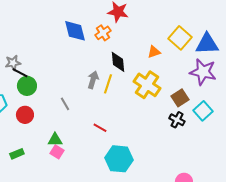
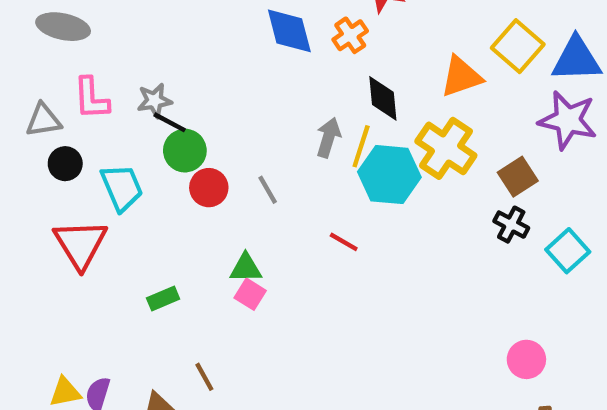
orange triangle: (154, 52) -> (461, 77), size x1.5
cyan square: (203, 111) -> (568, 251), moved
red circle: (25, 115) -> (209, 188), moved
cyan hexagon: (119, 159) -> (389, 175), moved

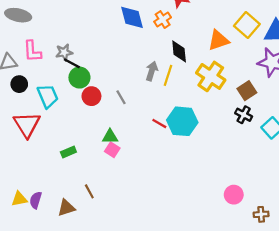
cyan hexagon: (389, 175) -> (182, 121), moved
pink circle: (526, 359) -> (234, 195), moved

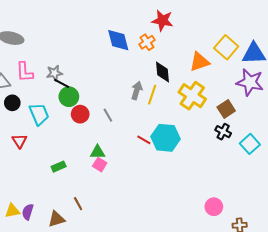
red triangle: (27, 125) -> (19, 141), size x0.6

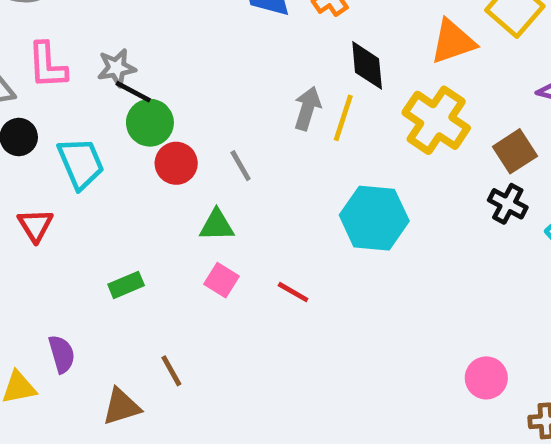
red line: (144, 140) -> (293, 292), moved
green triangle: (98, 152) -> (217, 225), moved
purple semicircle: (28, 212) -> (62, 354), moved, turned 147

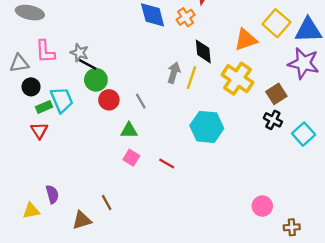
gray star: (117, 68) -> (79, 53), turned 30
green rectangle: (126, 285) -> (44, 107), moved

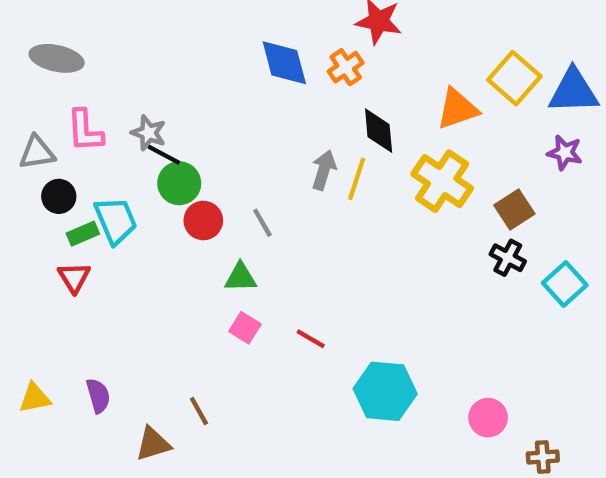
purple star: (304, 63) -> (565, 153), size x0.6
cyan hexagon: (207, 127) -> (385, 391), moved
yellow triangle: (31, 211) -> (35, 398), moved

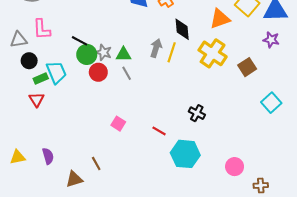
gray star: (149, 133) -> (104, 52), moved
black cross: (508, 258) -> (197, 113), moved
green triangle: (241, 277) -> (123, 54), moved
red line: (311, 339) -> (159, 131), moved

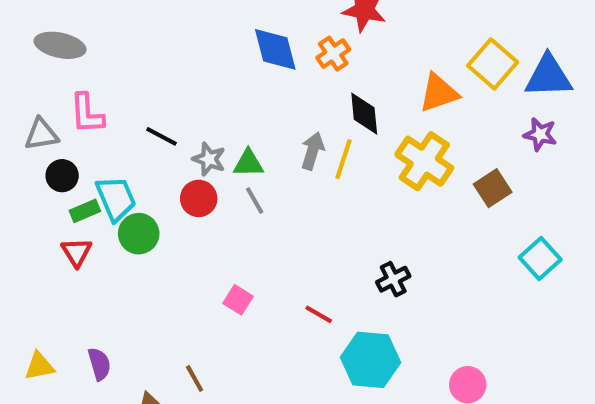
green circle: (87, 54) -> (139, 234), moved
black cross: (197, 113) -> (393, 279), turned 35

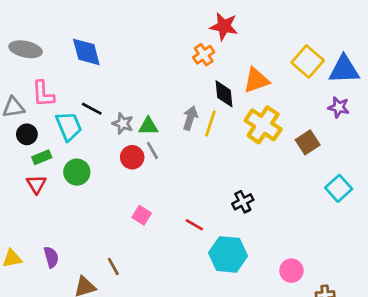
blue diamond: (275, 49) -> (86, 52), moved
orange triangle: (439, 93) -> (256, 80), moved
cyan trapezoid: (116, 198) -> (69, 126), moved
red circle: (199, 198) -> (132, 157), moved

